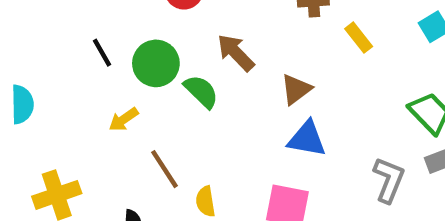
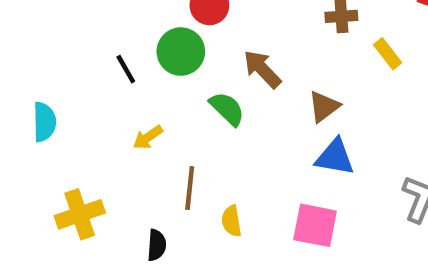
green circle: (156, 63) -> (181, 52), moved
brown line: (165, 169) -> (190, 188), turned 39

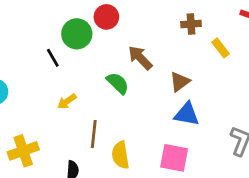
green circle: (181, 52) -> (77, 34), moved
yellow semicircle: (231, 221) -> (120, 155), size x1.4

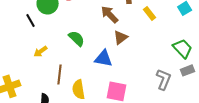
brown arrow: (140, 58) -> (110, 14), moved
blue triangle: (187, 114) -> (104, 58), moved

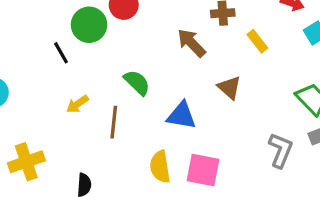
brown triangle: (121, 37) -> (229, 87), moved, turned -42
brown line: (60, 74) -> (114, 122), moved
yellow semicircle: (79, 89) -> (160, 167), moved

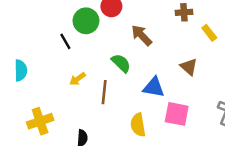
brown arrow: (191, 43) -> (142, 35), moved
pink square: (203, 170) -> (177, 114), moved

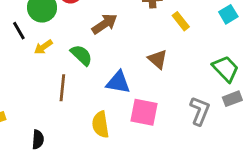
brown arrow: (142, 35) -> (105, 24), turned 100
yellow arrow: (78, 79) -> (43, 47), moved

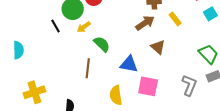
brown arrow: (105, 24) -> (145, 23), moved
yellow arrow: (43, 47) -> (84, 27), moved

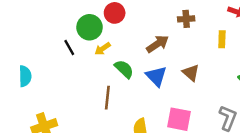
yellow rectangle: (175, 19) -> (222, 39), moved, turned 40
brown arrow: (145, 23) -> (158, 44), moved
blue triangle: (129, 64) -> (156, 76), moved, turned 36

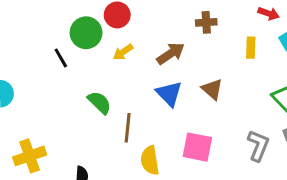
yellow arrow: (103, 49) -> (123, 52), moved
green semicircle: (124, 69) -> (99, 103), moved
brown line: (107, 98) -> (128, 128), moved

